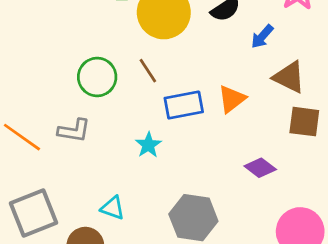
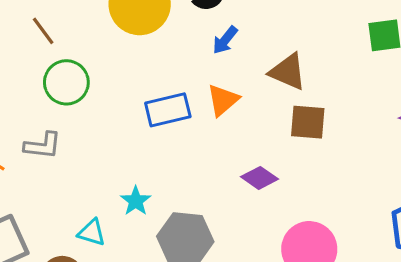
blue arrow: (262, 36) -> (225, 40), moved
brown line: (148, 71) -> (43, 31), moved
cyan star: (148, 145) -> (136, 201), moved

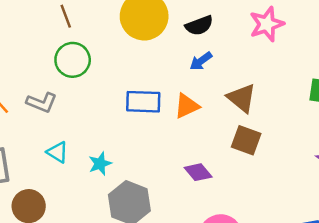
cyan triangle: (92, 233) -> (57, 152), moved

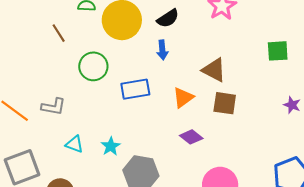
green circle: (73, 60) -> (93, 66), moved
blue arrow: (201, 61) -> (162, 50), moved, turned -48
orange triangle: (187, 106) -> (183, 97), moved

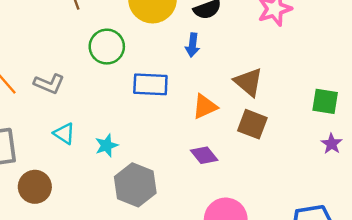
green square: (278, 51) -> (325, 101), moved

